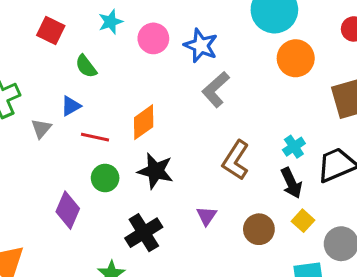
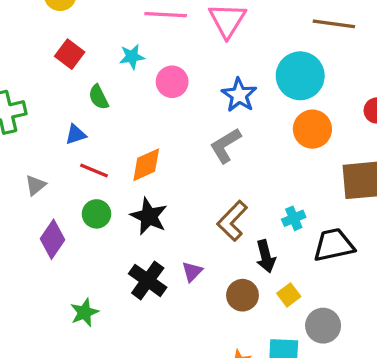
blue star: (201, 46) -> (239, 95), moved
gray triangle: (41, 129) -> (35, 185), moved
black arrow: (291, 183) -> (266, 256), moved
black cross: (144, 233) -> (148, 280), moved, turned -33

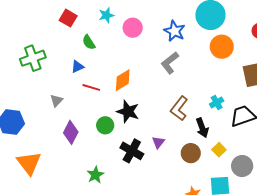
green circle: (96, 214) -> (105, 125), moved

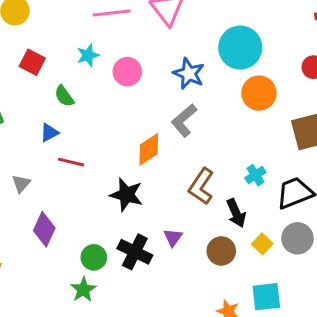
orange diamond: (123, 80) -> (149, 149), moved
green circle: (105, 125) -> (94, 257), moved
gray circle: (242, 166) -> (297, 238), moved

